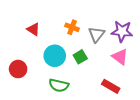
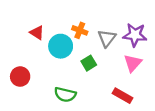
cyan circle: (55, 56) -> (61, 46), moved
pink triangle: (120, 57) -> (133, 63), turned 36

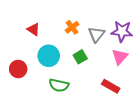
orange cross: (80, 30) -> (72, 27), turned 32
cyan circle: (61, 46) -> (49, 56), moved

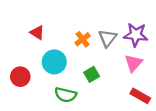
orange cross: (72, 27) -> (83, 39), moved
green square: (80, 57) -> (92, 74), moved
red rectangle: (111, 86) -> (140, 96), moved

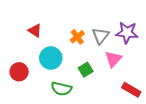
pink triangle: (133, 63) -> (113, 59), moved

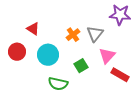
purple star: (127, 33) -> (120, 15), moved
red circle: (19, 72) -> (17, 52), moved
red rectangle: (131, 90) -> (120, 75), moved

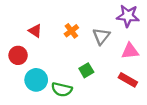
orange cross: (73, 35) -> (71, 31), moved
cyan circle: (48, 55) -> (36, 80), moved
pink triangle: (107, 56) -> (130, 51), moved, turned 42

